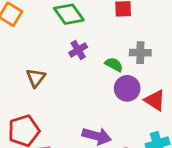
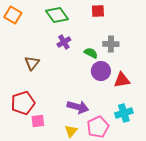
red triangle: (155, 100) -> (122, 80), turned -42

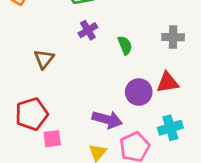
gray cross: (111, 44) -> (173, 37), moved
green semicircle: (91, 53) -> (125, 45), turned 40
purple circle: (101, 71) -> (139, 92), moved

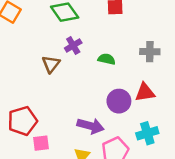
green semicircle: (125, 45) -> (107, 59), turned -56
brown triangle: (44, 59) -> (51, 64), moved

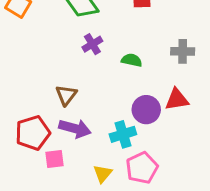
brown triangle: (51, 64) -> (66, 95), moved
purple arrow: (90, 126) -> (75, 129), moved
cyan cross: (147, 133) -> (123, 134), moved

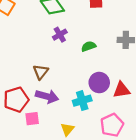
green semicircle: (132, 60) -> (89, 46), turned -32
red triangle: (177, 99) -> (122, 90), moved
pink pentagon: (142, 168) -> (112, 125), moved

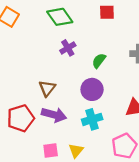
green semicircle: (89, 46) -> (99, 61), turned -32
purple circle: (99, 83) -> (92, 89), moved
pink square: (32, 119) -> (51, 150), moved

